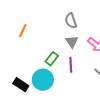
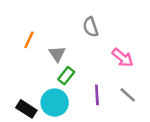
gray triangle: (72, 42) -> (57, 54), moved
purple line: (71, 65) -> (97, 95), moved

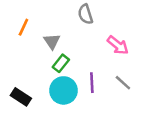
cyan circle: (55, 103) -> (64, 90), moved

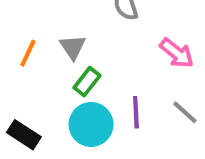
orange line: (23, 27) -> (28, 53), moved

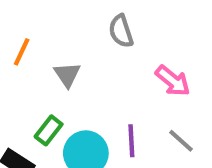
orange line: (28, 53) -> (22, 52), moved
green rectangle: (87, 82) -> (49, 130), moved

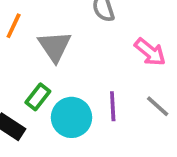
gray triangle: (67, 75) -> (55, 46), size x1.4

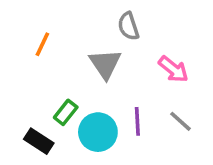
gray triangle: (55, 46) -> (105, 64), moved

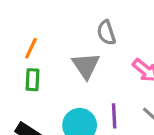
green rectangle: (66, 112) -> (33, 80), moved, turned -35

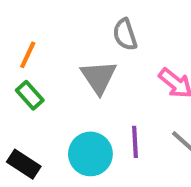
green rectangle: (33, 80) -> (30, 95), turned -45

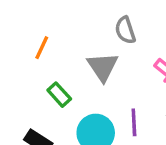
green rectangle: (30, 95) -> (59, 95), moved

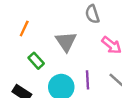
gray semicircle: (125, 30) -> (92, 14), moved

